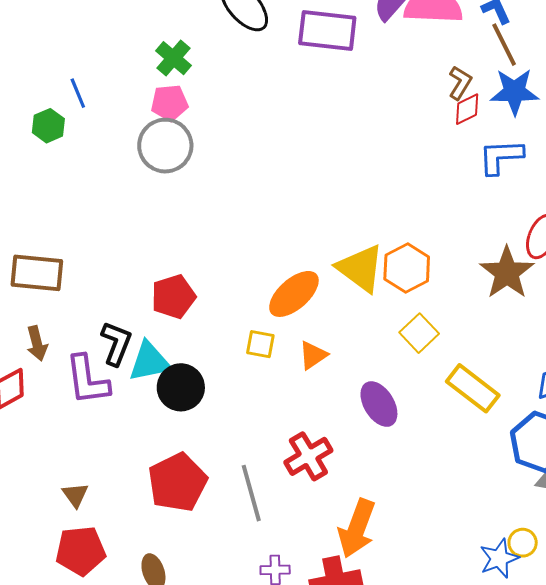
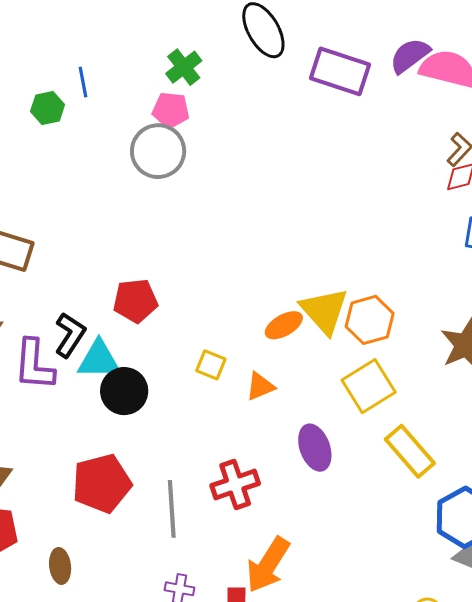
orange ellipse: (294, 294) -> (284, 325), moved, size x0.7
yellow square: (419, 333) -> (369, 386), size x1.4

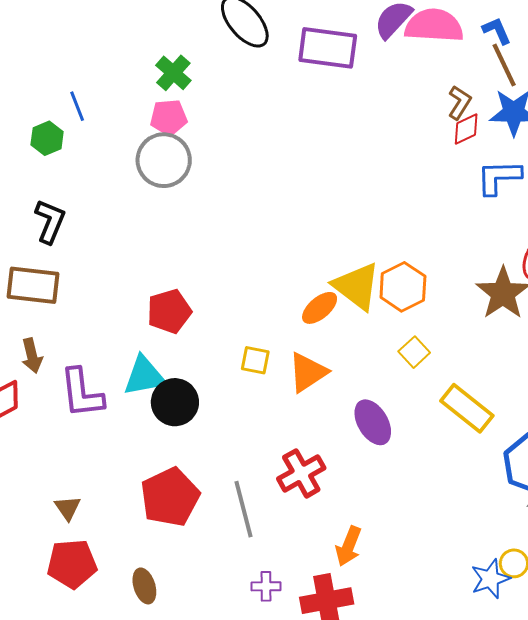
black L-shape: (70, 335) -> (50, 221), moved
orange triangle: (260, 386) -> (308, 372), size x1.4
yellow square: (369, 386) -> (414, 352), size x0.6
orange arrow: (268, 565) -> (349, 546), size x0.7

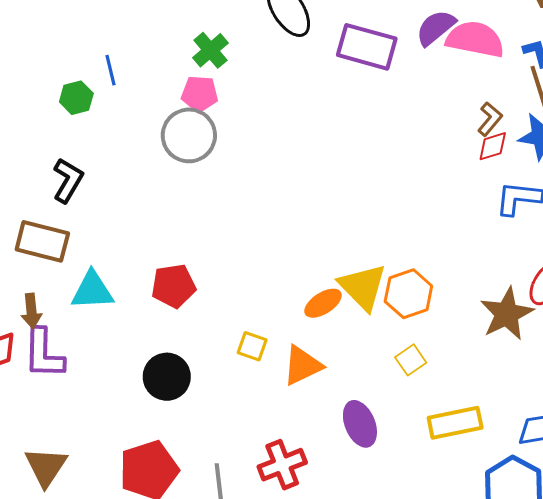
cyan triangle: (144, 376) -> (92, 291), moved
purple L-shape: (82, 393) -> (44, 354), moved
yellow rectangle: (467, 408) -> (455, 423), turned -58
brown triangle: (68, 508) -> (46, 467), size x1.6

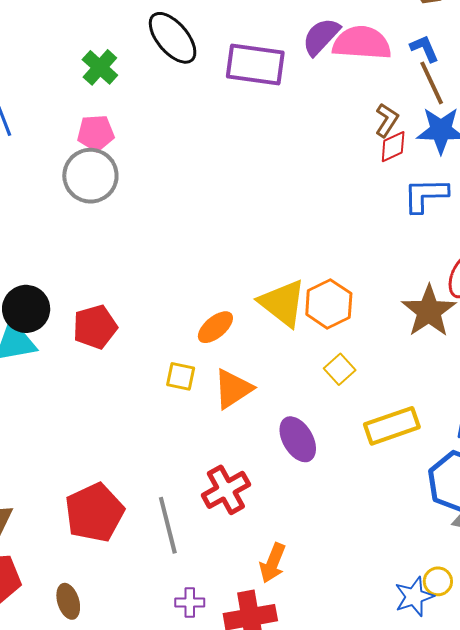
green cross: (210, 50) -> (100, 67), moved
orange ellipse: (323, 303) -> (215, 327), moved
black circle: (167, 377) -> (26, 309), moved

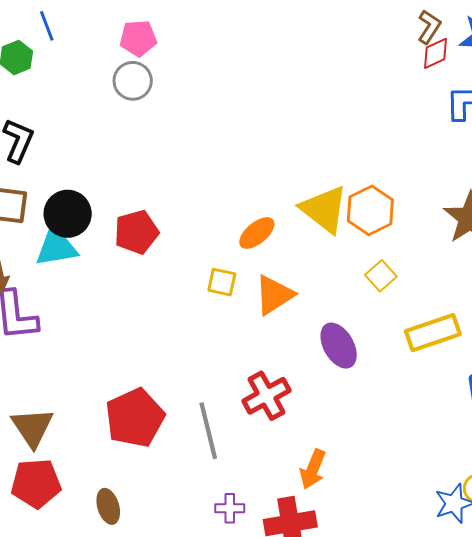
gray circle: (90, 176) -> (133, 81), size x0.7

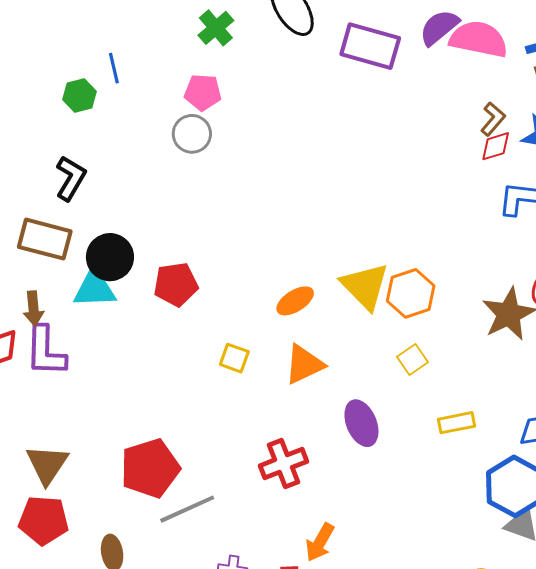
yellow square: (222, 282) -> (234, 358), moved
yellow rectangle: (433, 333) -> (457, 423), size x0.7
gray line: (208, 431) -> (187, 509), moved, turned 72

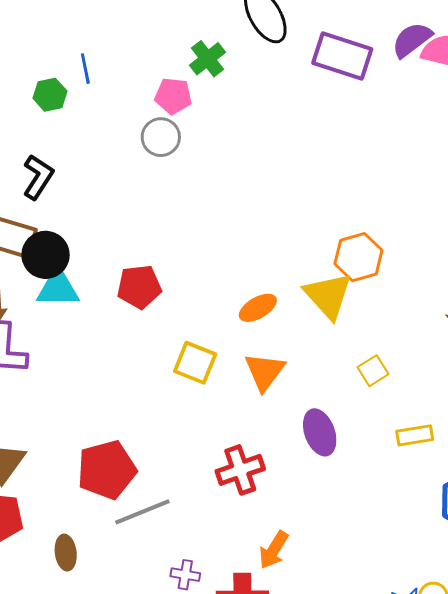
green cross: (216, 28) -> (208, 59), moved
black circle: (110, 257) -> (46, 255), moved
orange hexagon: (411, 293) -> (358, 257), moved
yellow square: (234, 358) -> (195, 363), size x1.4
orange triangle: (304, 364) -> (265, 372), turned -30

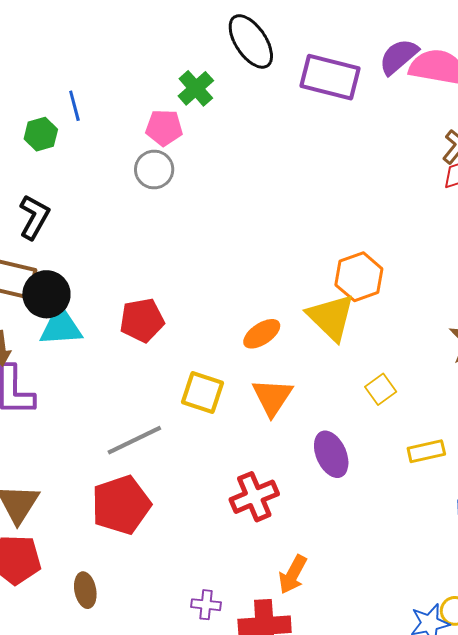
gray line: (142, 512) -> (134, 440), moved

